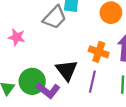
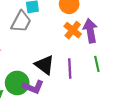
orange cross: (99, 52) -> (73, 30), moved, turned 36

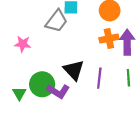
orange cross: (73, 30) -> (109, 39), turned 30

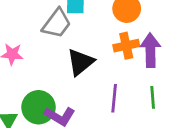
black triangle: (74, 70) -> (80, 62), moved, turned 35

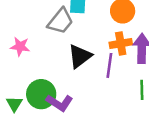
purple line: (114, 98) -> (109, 65), moved

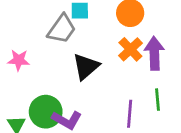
orange cross: (121, 43) -> (130, 49), turned -30
purple line: (109, 65) -> (130, 114), moved

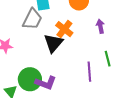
orange cross: (130, 49) -> (64, 29), moved
purple arrow: (154, 53) -> (100, 26), size x0.6

